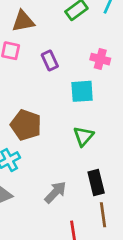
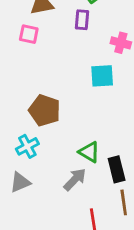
purple rectangle: (50, 60) -> (82, 20), moved, turned 30
green triangle: (83, 136) -> (89, 152), moved, turned -40

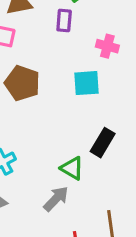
brown pentagon: (45, 110) -> (22, 83), moved
black rectangle: (117, 169) -> (103, 143), moved, turned 45

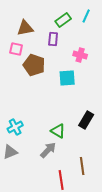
brown pentagon: (22, 83) -> (34, 65), moved
black rectangle: (103, 143) -> (86, 120), moved

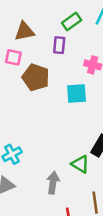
green triangle: (58, 131) -> (80, 164), moved
gray arrow: (48, 150) -> (53, 183), turned -36

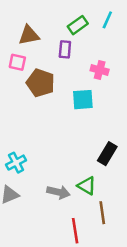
green triangle: (80, 164) -> (87, 186), moved
gray arrow: (53, 183) -> (58, 192), turned 95

